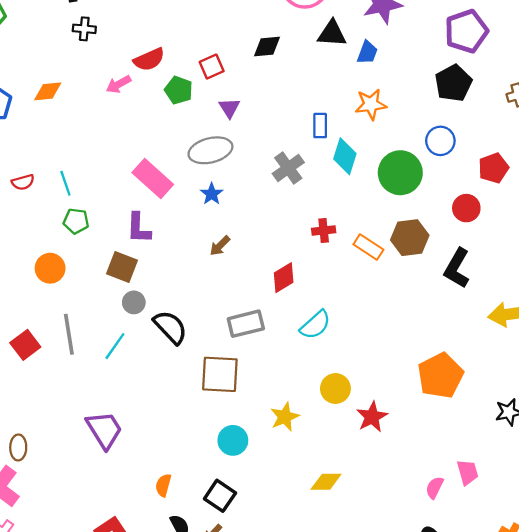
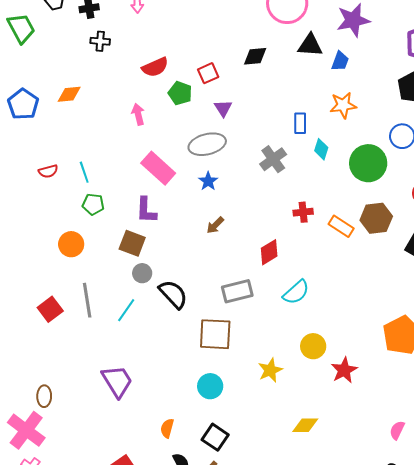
pink arrow: (118, 84) -> (138, 114), moved, turned 105
cyan diamond: (345, 156) -> (321, 149), size x0.7
cyan circle: (233, 440) -> (210, 386), moved

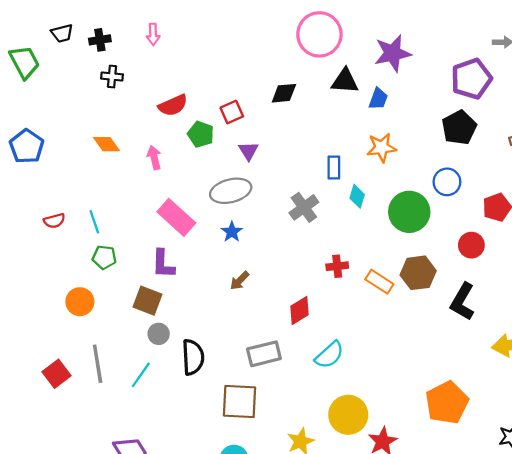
orange diamond: (69, 94) -> (106, 144), moved, turned 60
black semicircle: (173, 294) -> (193, 357), turned 40
yellow circle: (313, 346) -> (348, 415), size x1.4

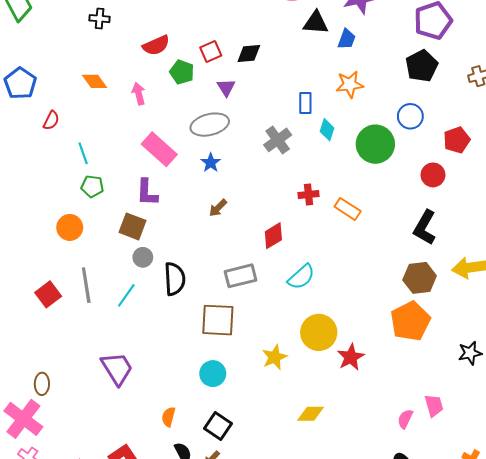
black diamond: (284, 93) -> (249, 54), moved
red semicircle: (54, 221) -> (51, 120), moved, turned -48
brown hexagon: (418, 273) -> (420, 278), moved

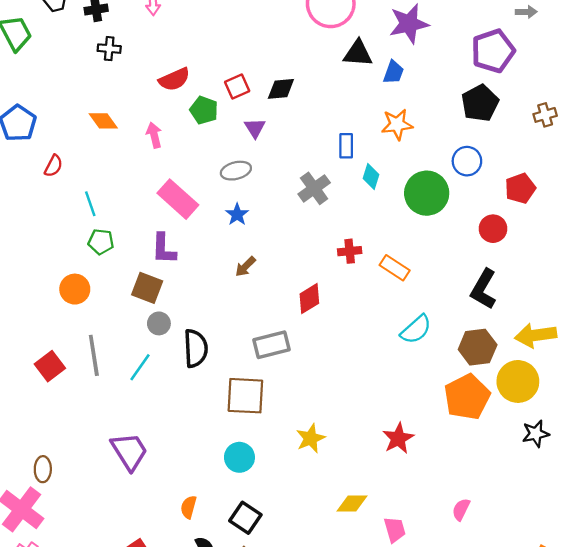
gray ellipse: (210, 125) -> (236, 171), size x0.7
cyan semicircle: (301, 277) -> (416, 329), moved
yellow circle: (319, 332) -> (518, 381), moved
pink trapezoid: (434, 405) -> (395, 530), moved

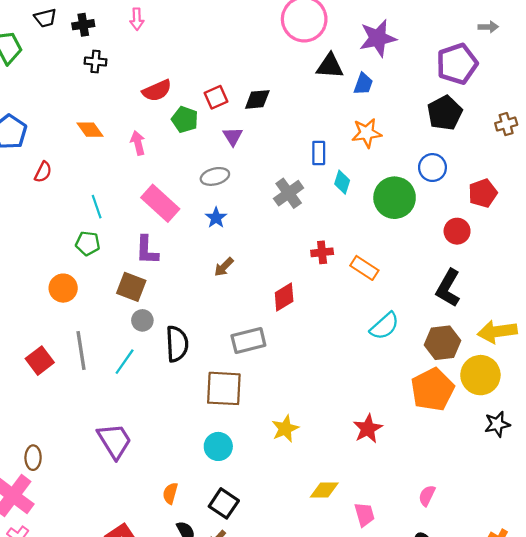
cyan line: (90, 204) -> (97, 207), moved

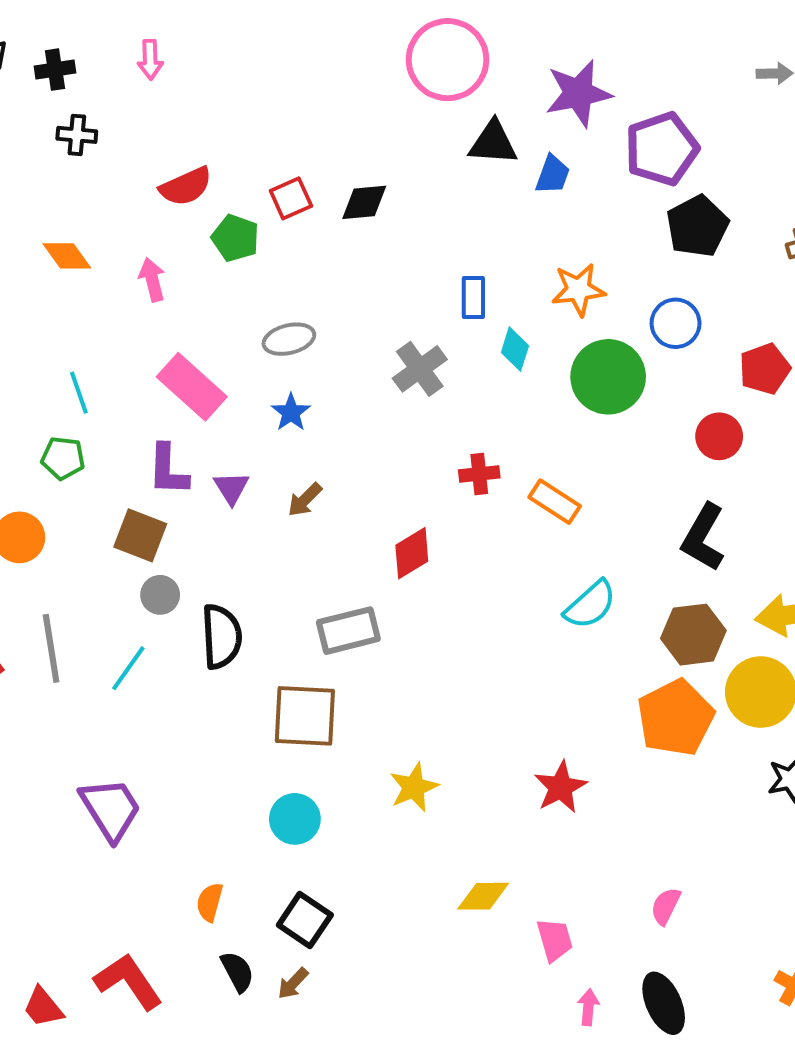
purple pentagon: (457, 64) -> (662, 149), moved
orange star: (367, 133) -> (578, 290), moved
purple triangle: (233, 136) -> (231, 488), moved

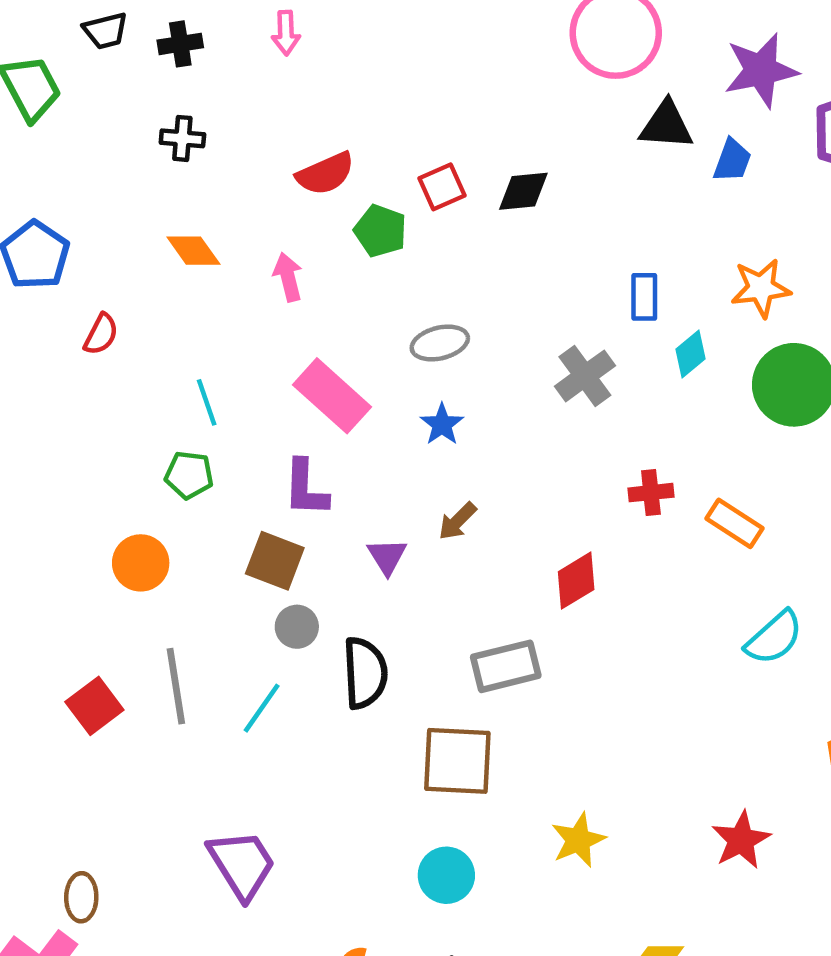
black cross: (77, 135) -> (182, 138), moved
cyan diamond: (515, 349) -> (691, 354), turned 33
purple triangle: (231, 488) -> (387, 556), moved

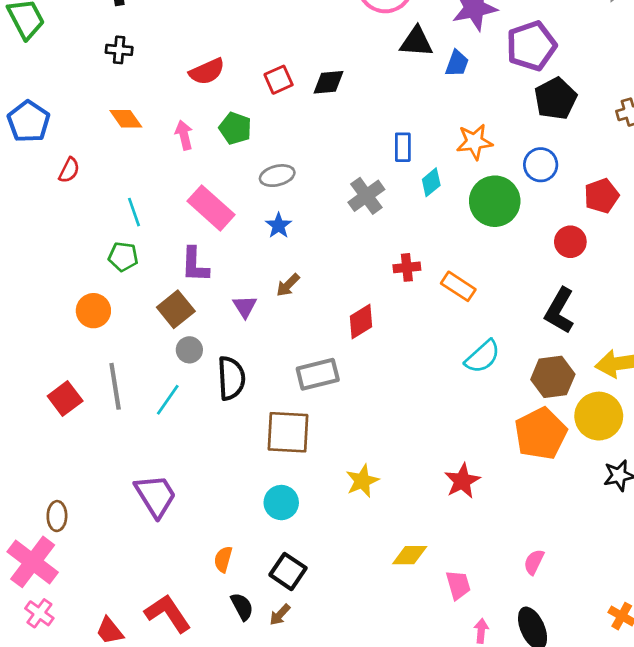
green pentagon: (380, 231) -> (235, 128), moved
brown square: (275, 561) -> (176, 309), turned 30

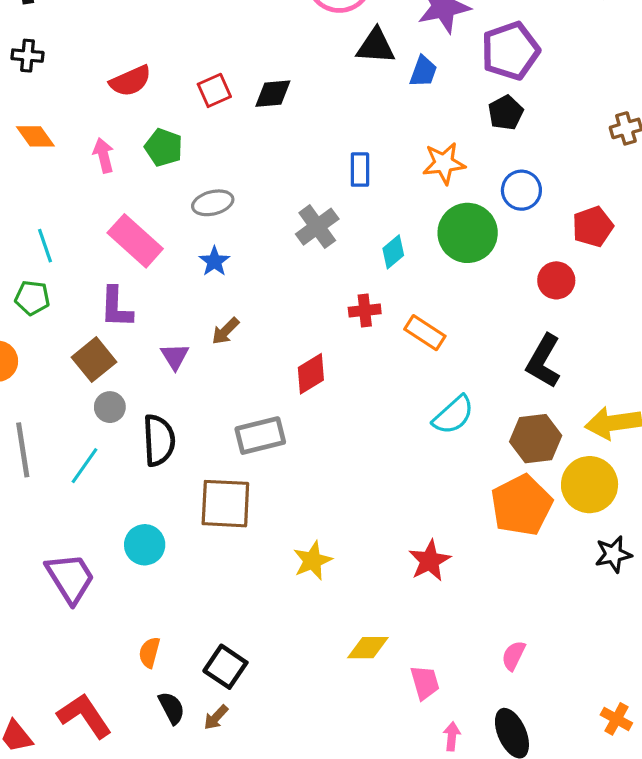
black pentagon: (556, 99) -> (506, 113), moved, size x0.7
cyan diamond: (431, 182) -> (393, 252), moved
cyan circle: (281, 503) -> (145, 545), moved

